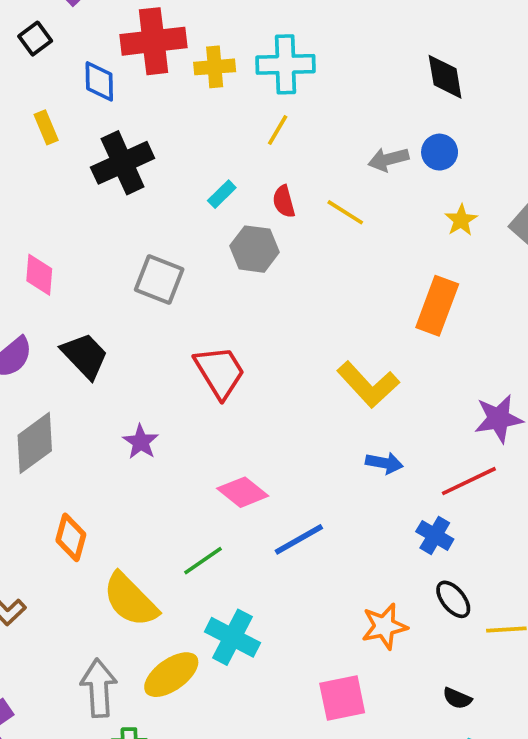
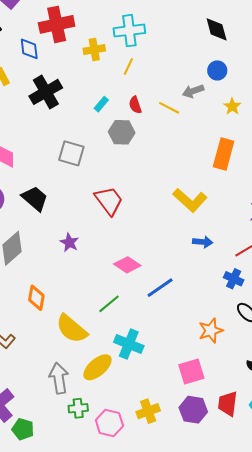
yellow cross: (215, 67) -> (94, 50), moved
gray arrow: (388, 159) -> (193, 91), moved

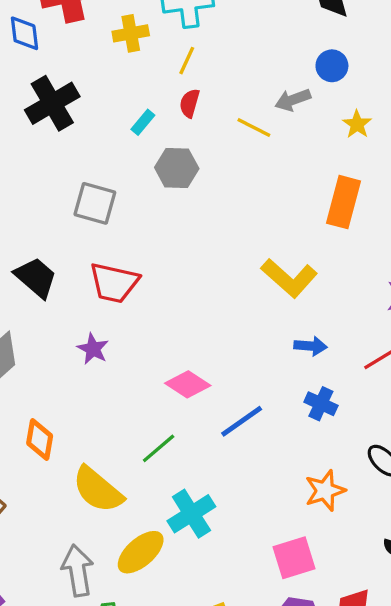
red semicircle: (135, 105) -> (190, 103), moved, turned 36
red trapezoid: (109, 201) -> (114, 283), moved, turned 140
blue cross: (234, 279) -> (321, 404), moved
cyan cross: (129, 344) -> (191, 514), turned 36

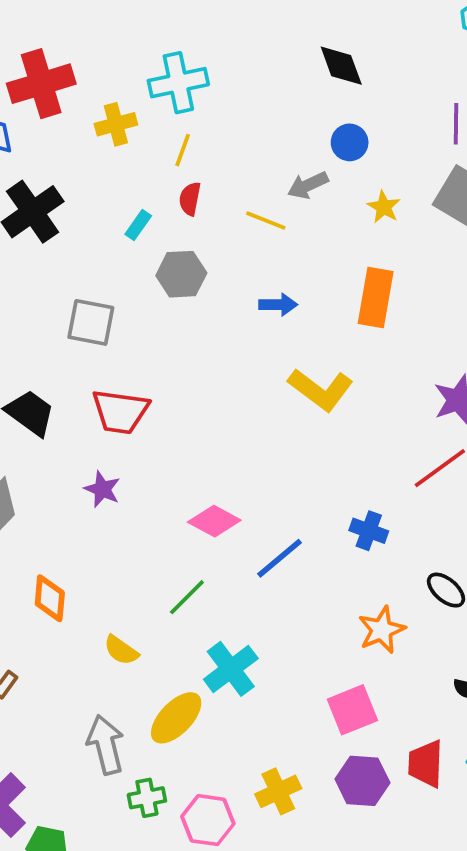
blue arrow: (311, 346) -> (278, 305), moved
yellow semicircle: (98, 490) -> (121, 650), size x0.6

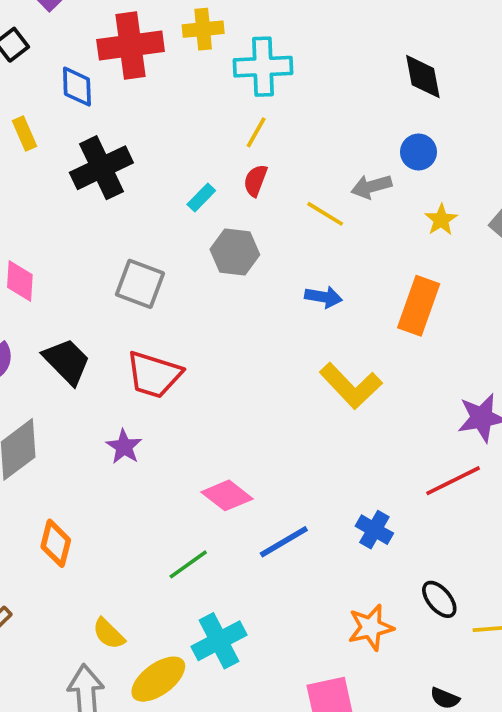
yellow cross: (116, 124) -> (203, 29), moved
yellow semicircle: (121, 650) -> (109, 634), moved

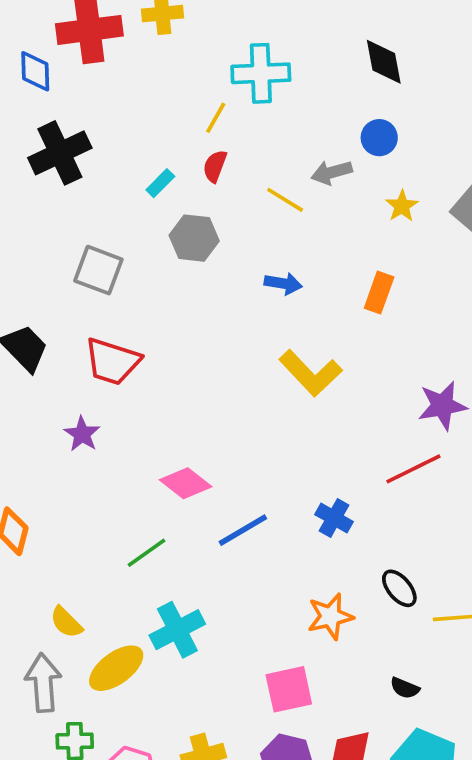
cyan cross: (263, 67) -> (261, 73), moved
orange rectangle: (419, 306) -> (379, 293), size x0.7

